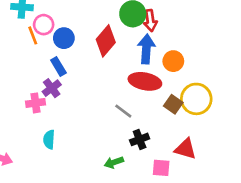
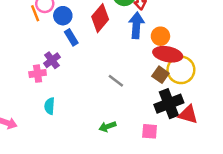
blue rectangle: (58, 66) -> (71, 37), moved
red ellipse: (145, 81) -> (168, 54), moved
black cross: (140, 139) -> (169, 104), moved, size x1.6
red triangle: (185, 149) -> (188, 114), moved

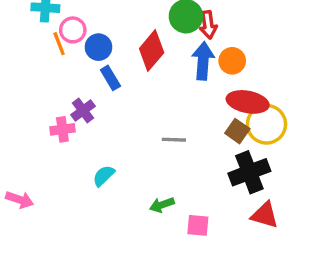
orange circle: (160, 36) -> (232, 61), moved
gray line: (116, 81) -> (174, 140), turned -35
cyan semicircle: (50, 106) -> (104, 176), moved, turned 42
red triangle: (188, 114) -> (265, 215), moved
pink square: (150, 131) -> (198, 225), moved

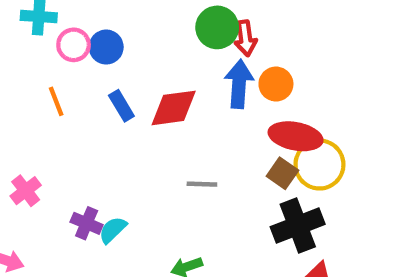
orange line: (59, 44) -> (56, 101), moved
blue circle: (98, 47) -> (106, 47), moved
red diamond: (152, 51) -> (174, 108), moved, turned 42
purple cross: (83, 111) -> (87, 223), moved, turned -30
pink cross: (62, 129) -> (26, 191), moved, turned -30

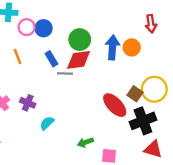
green circle: (217, 27) -> (80, 40), moved
red arrow: (245, 38) -> (151, 24), moved
red ellipse: (296, 136) -> (115, 105), moved, turned 35
gray line: (202, 184) -> (65, 73), moved
purple cross: (87, 223) -> (28, 103), moved

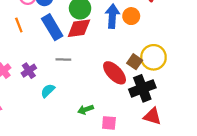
blue rectangle: (51, 59) -> (52, 27), size x1.6
gray line: (65, 73) -> (63, 59), moved
purple cross: (28, 103) -> (29, 71), turned 32

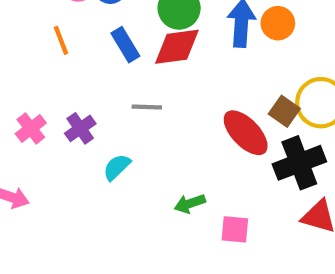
blue rectangle: (52, 27) -> (125, 45), size x0.7

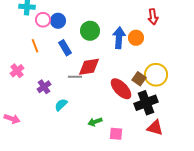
red diamond: (177, 47) -> (89, 67), moved
pink cross: (31, 128) -> (17, 71), moved

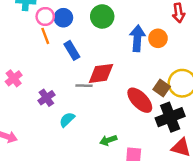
green circle: (90, 31) -> (102, 16), moved
orange line: (35, 46) -> (45, 36), moved

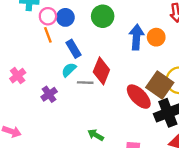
red diamond: (101, 73) -> (101, 71), turned -60
brown square: (162, 88) -> (160, 85), size x1.6
cyan semicircle: (67, 120) -> (69, 70), moved
green arrow: (108, 140) -> (96, 135), moved, turned 49

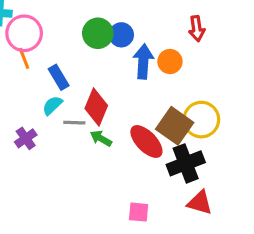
pink circle: (48, 16) -> (24, 33), size x1.5
blue circle: (65, 17) -> (121, 35), moved
green arrow: (96, 135) -> (101, 138), moved

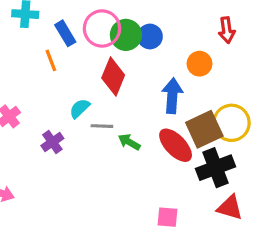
pink circle: (24, 33) -> (102, 28), moved
blue arrow: (143, 62) -> (172, 96), moved
blue rectangle: (59, 77) -> (65, 33), moved
red diamond: (96, 107) -> (113, 76), moved
brown square: (175, 126) -> (204, 129), turned 30

